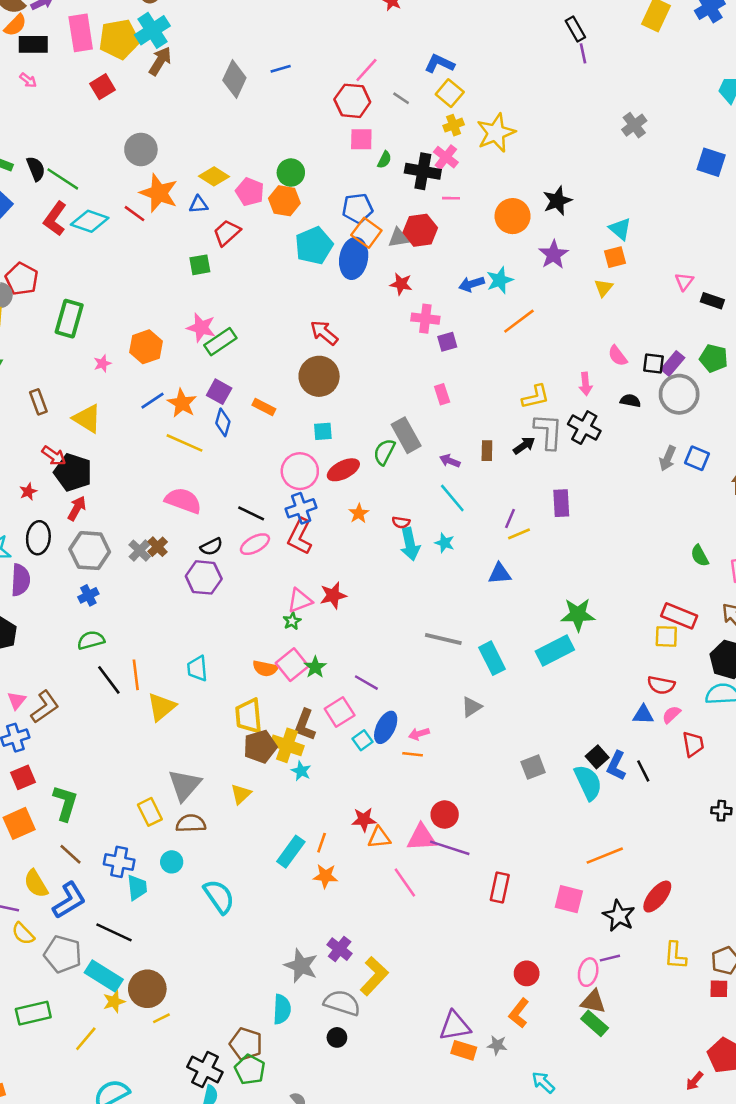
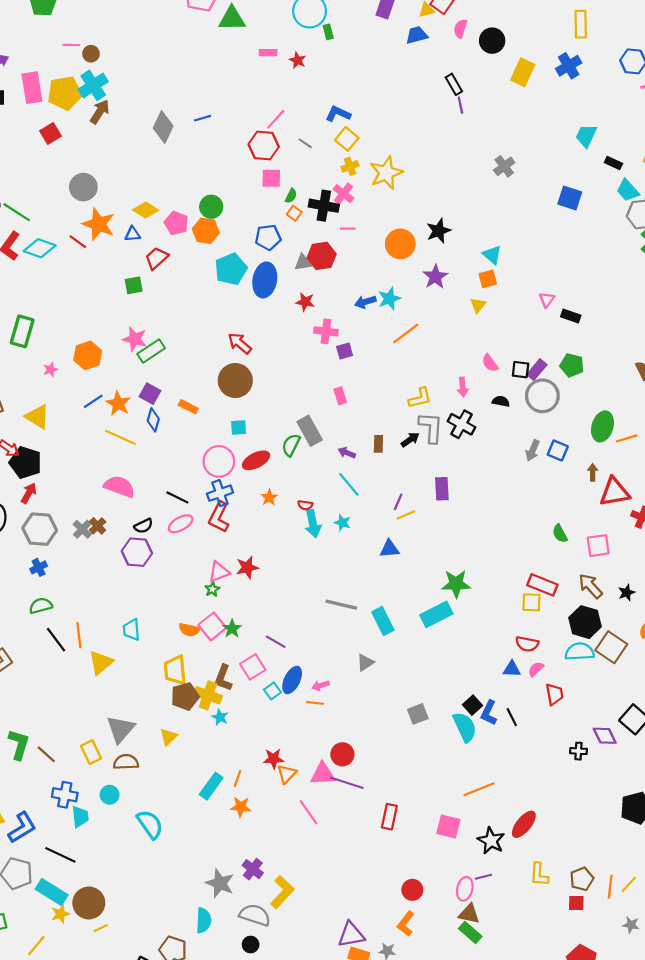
orange square: (366, 233) -> (294, 213), moved, size x0.6
orange triangle: (379, 838) -> (287, 774), turned -40
brown line: (70, 854) -> (46, 754), moved

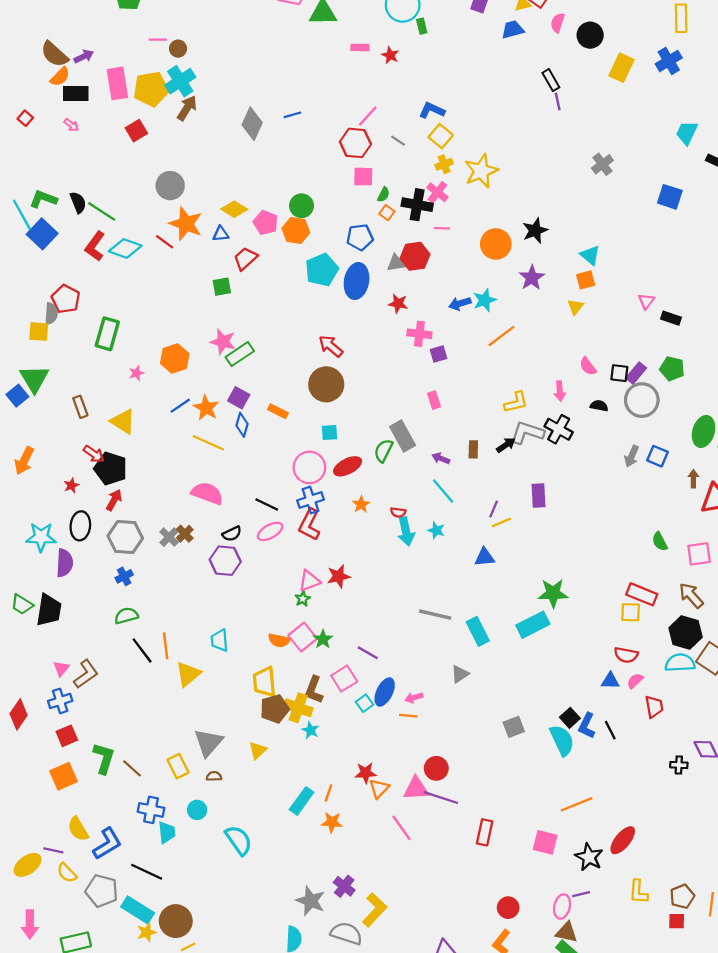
gray L-shape: (431, 428) -> (527, 433), turned -76
brown semicircle: (126, 762) -> (214, 776), size x0.6

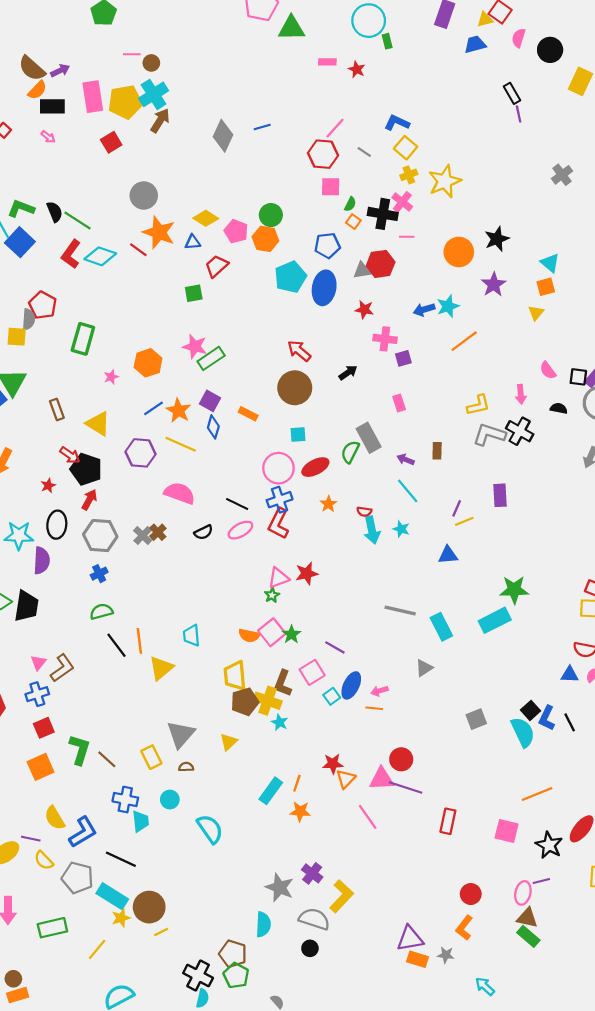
black arrow: (506, 445) -> (348, 373), moved
purple hexagon: (225, 561) -> (140, 453), moved

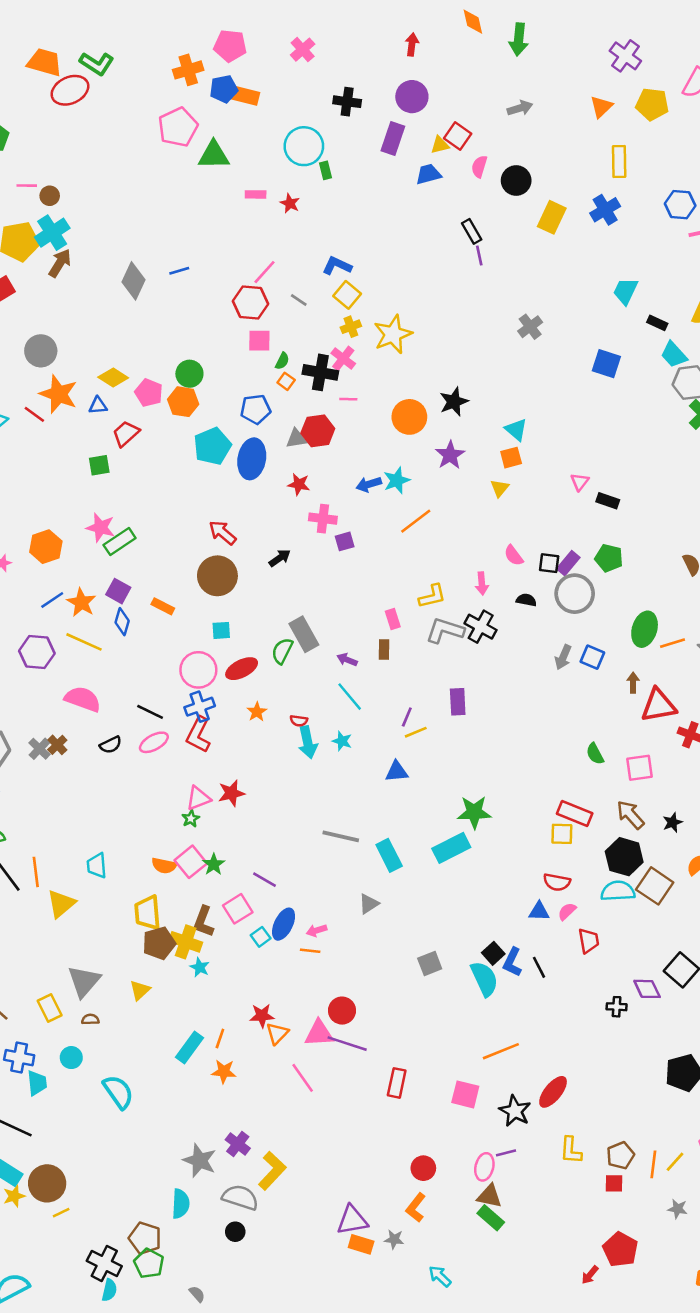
pink rectangle: (399, 403) -> (393, 619), moved

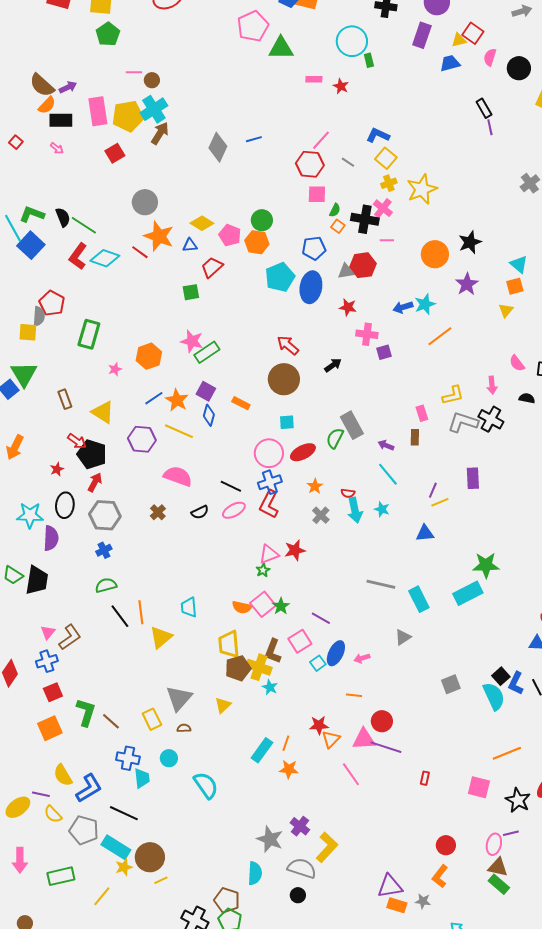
gray cross: (39, 749) -> (321, 515), moved
orange line: (310, 951) -> (354, 695), moved
red rectangle: (397, 1083) -> (425, 778), size x0.6

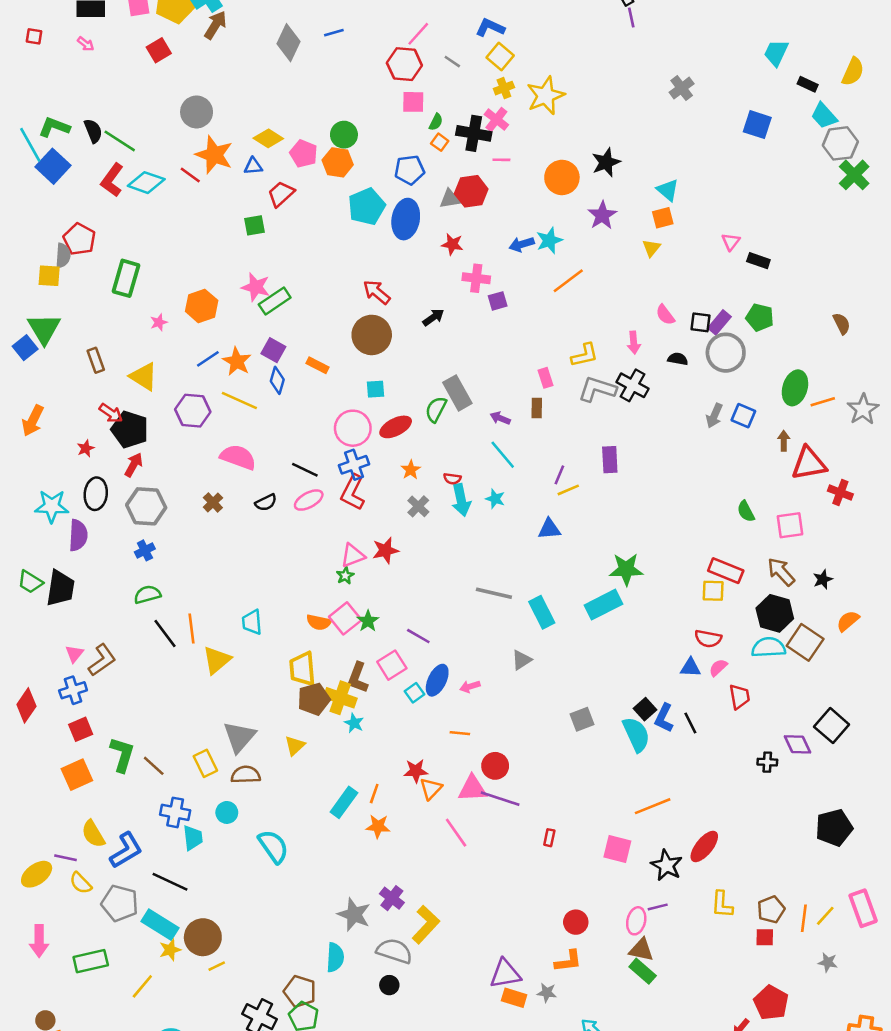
red square: (16, 142) -> (34, 36), turned -32
brown semicircle: (184, 728) -> (246, 775), size x1.6
orange L-shape: (440, 876) -> (568, 961), turned -135

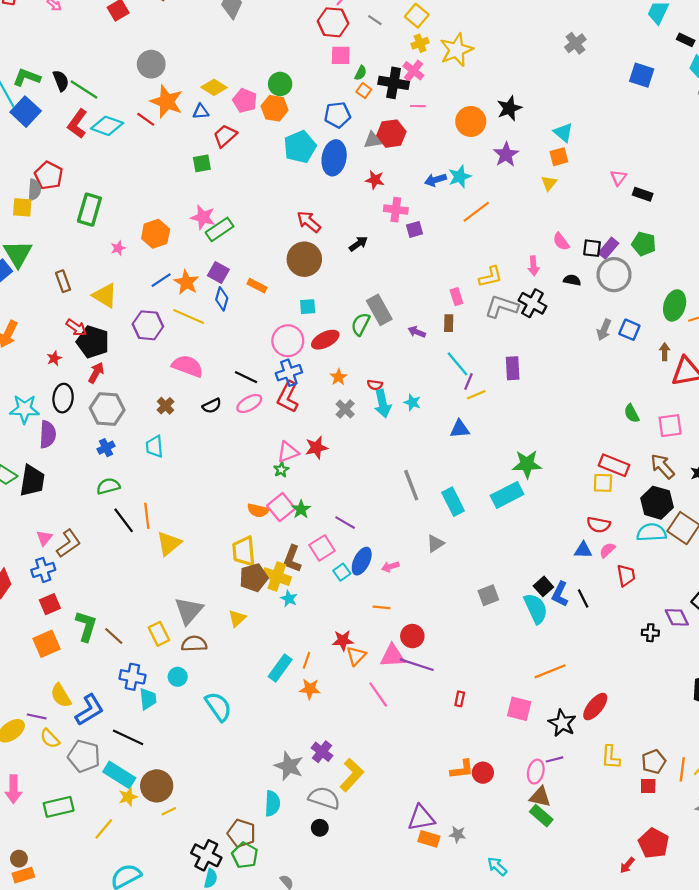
cyan line: (503, 455) -> (458, 364), moved
gray line: (494, 593) -> (411, 485), turned 56
cyan trapezoid: (252, 622) -> (154, 447), moved
orange L-shape: (568, 961) -> (462, 769), moved

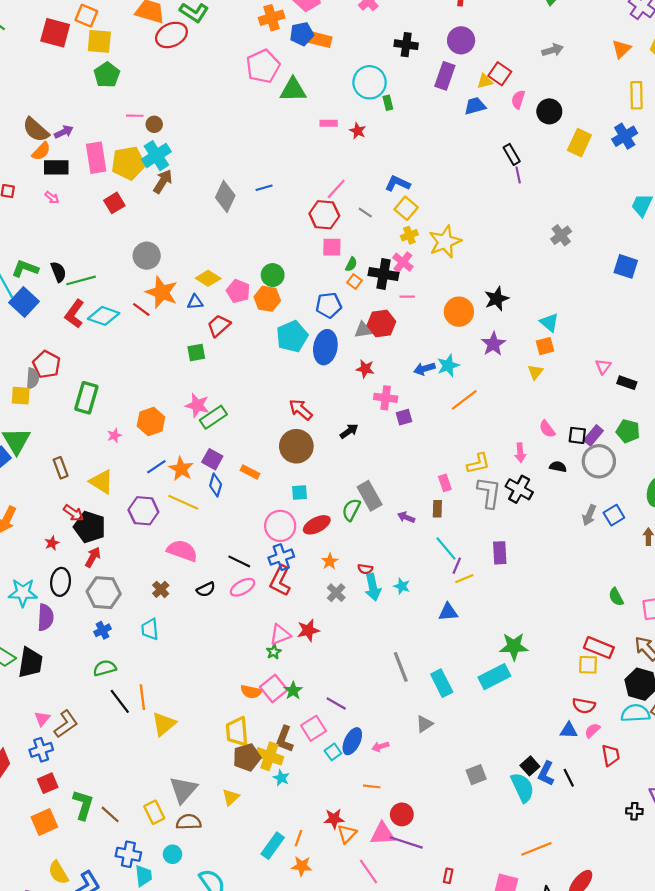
green line: (84, 89) -> (81, 280), turned -48
gray L-shape: (502, 307) -> (489, 493), turned 80
blue square: (629, 330) -> (614, 515), turned 36

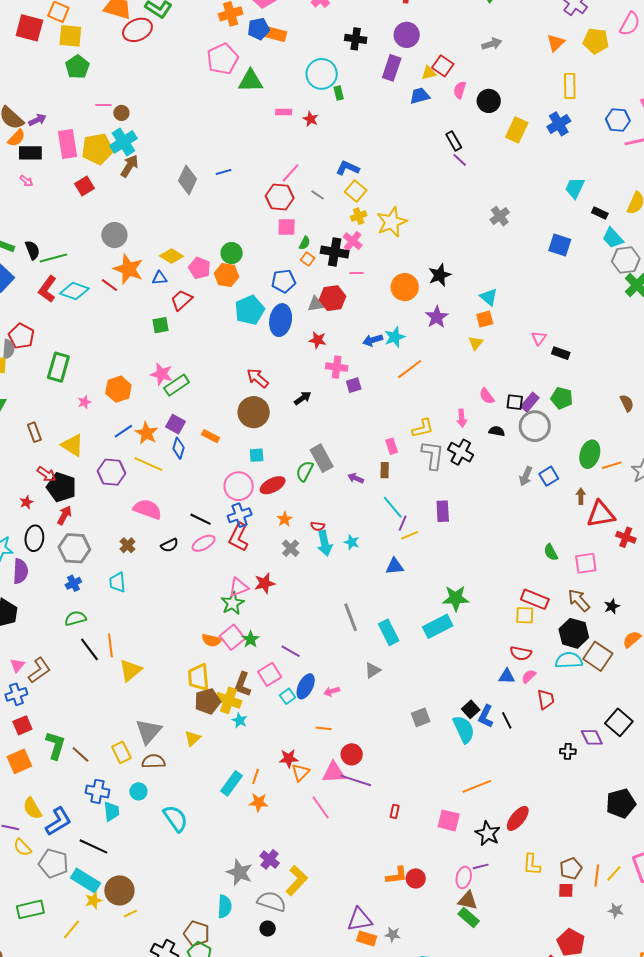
purple line: (518, 175) -> (460, 160), turned -35
green star: (274, 652) -> (233, 603), size x1.6

